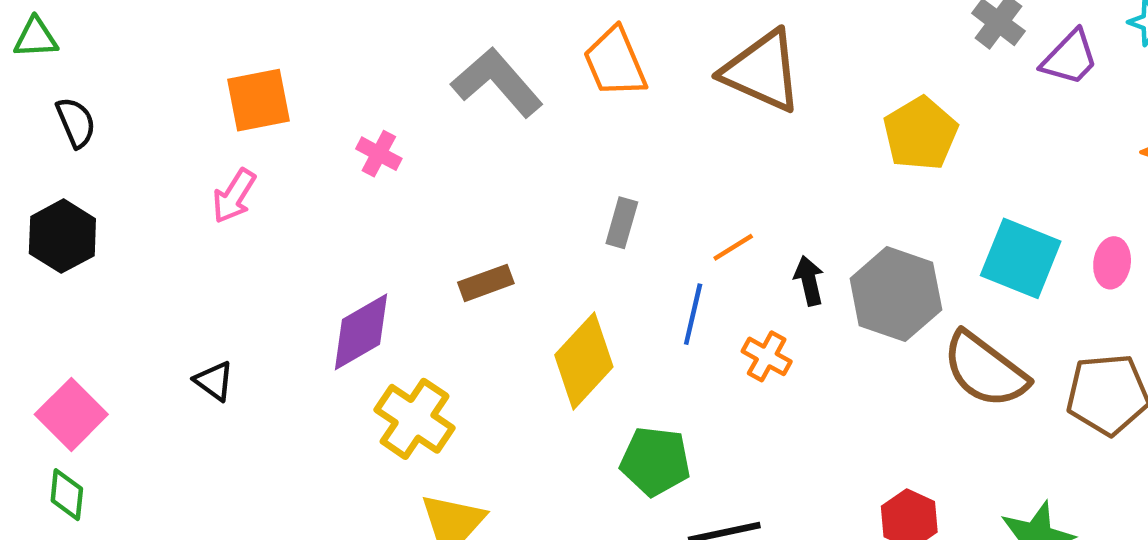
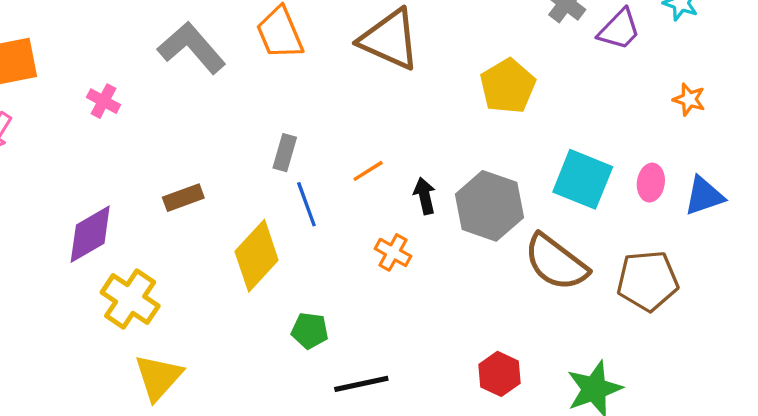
blue line: (693, 314) -> (306, 204), moved, turned -33
green pentagon: (655, 461) -> (310, 331), size x0.7

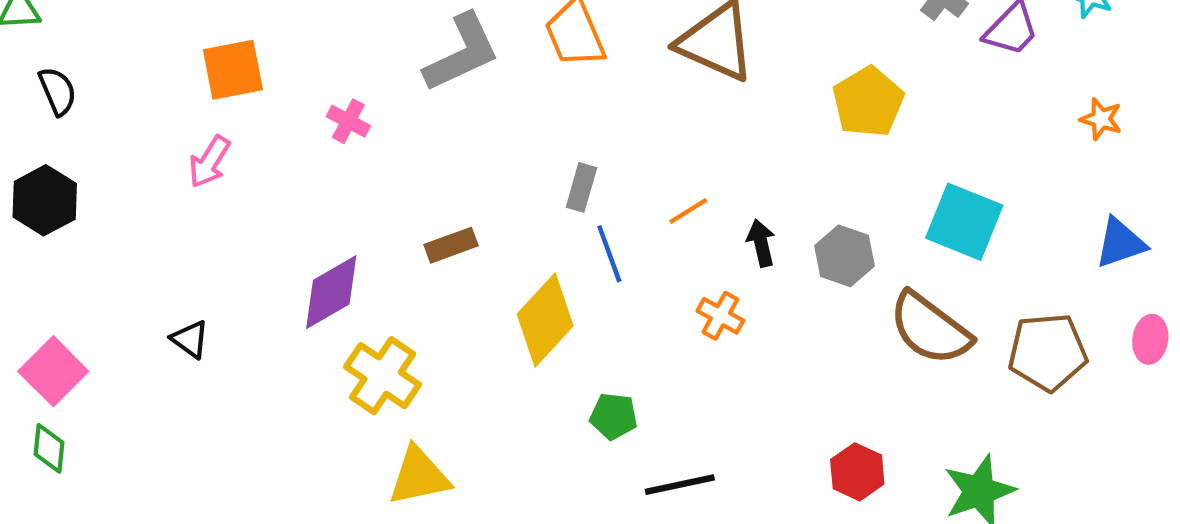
gray L-shape: (192, 48) -> (462, 53), turned 106
pink ellipse: (651, 183) -> (1150, 339), moved
gray hexagon: (489, 206) -> (844, 256), size x0.7
yellow triangle: (158, 377) -> (419, 476), turned 36

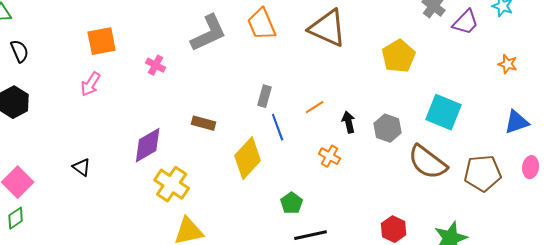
brown rectangle: (451, 245) -> (204, 123), turned 35
green pentagon: (614, 416) -> (292, 203), moved, turned 30
green diamond: (49, 448) -> (16, 218), turned 50

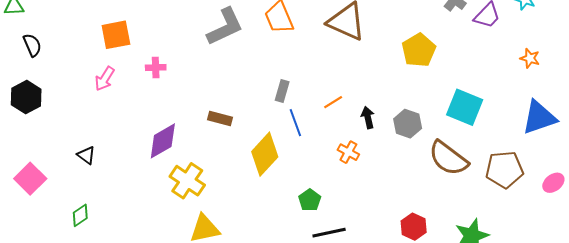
pink cross: (156, 65) -> (156, 68), moved, turned -30
blue triangle: (517, 122) -> (539, 117), size x1.4
black triangle: (82, 167) -> (86, 155), moved
pink ellipse: (531, 167) -> (553, 183), moved, turned 45
green diamond: (16, 218) -> (80, 215), moved

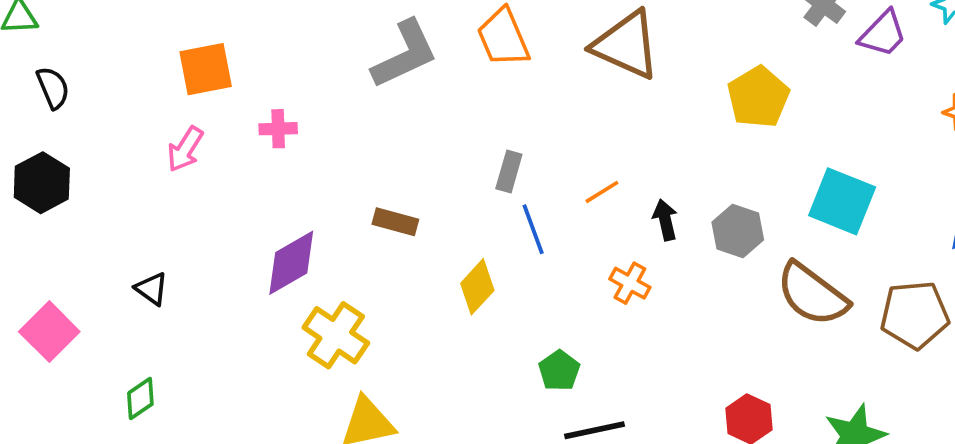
yellow diamond: (265, 154) -> (477, 287), size x0.7

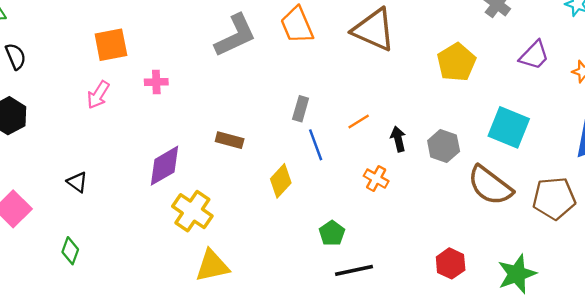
purple trapezoid: (883, 34) -> (534, 55), moved
green diamond: (140, 399) -> (70, 251), turned -36

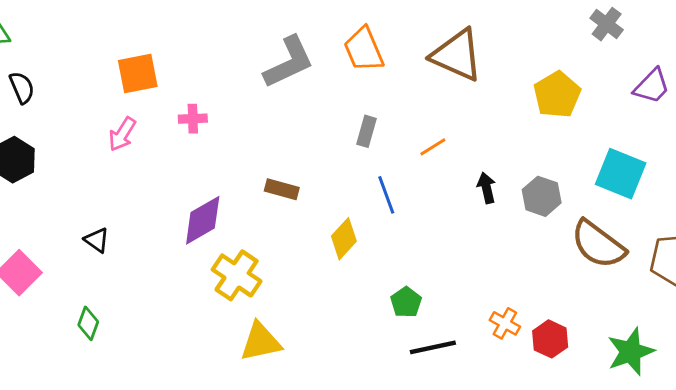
gray rectangle: (301, 109) -> (366, 131), moved
orange line: (359, 122) -> (433, 147), moved
orange cross: (376, 179) -> (505, 323), moved

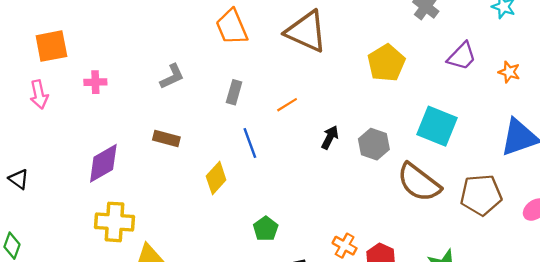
gray L-shape: (289, 62) -> (172, 76), moved, size x0.6
pink arrow: (122, 134) -> (39, 95), turned -44
black arrow: (487, 188) -> (330, 137), turned 40
yellow cross: (237, 275) -> (115, 222), moved, turned -30

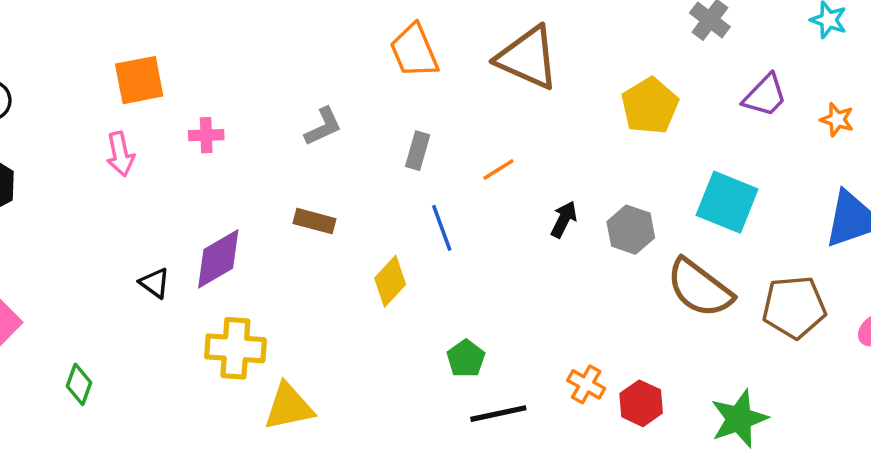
black triangle: (19, 179) -> (155, 283), moved

